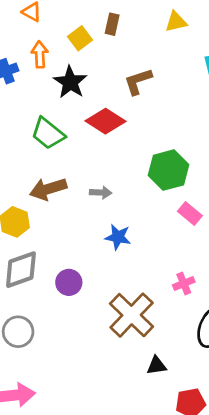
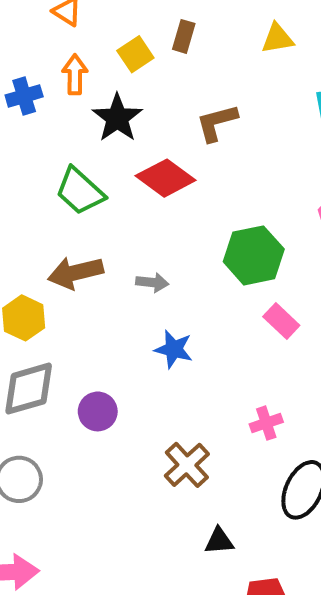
brown cross: (132, 315) -> (187, 465), size x0.7

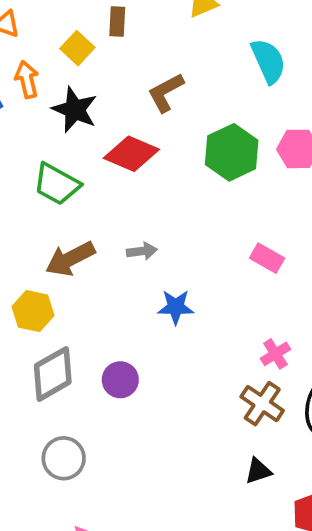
green hexagon: (254, 255) -> (232, 152), moved
brown cross: (187, 465) -> (262, 404), moved

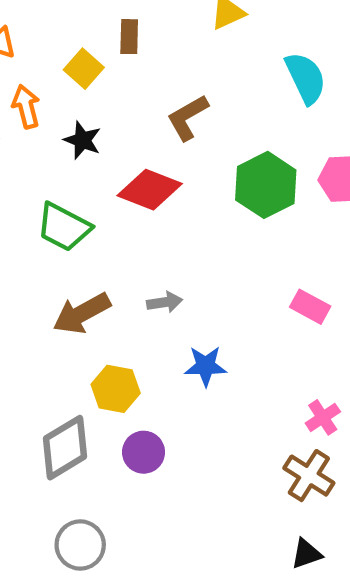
black star: (75, 110) -> (82, 140), size x0.7
yellow hexagon: (33, 311) -> (116, 389), moved

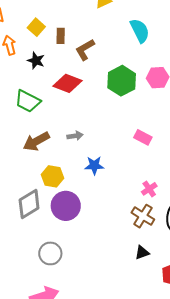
brown rectangle: (129, 37) -> (61, 36), moved
purple circle: (144, 452) -> (66, 206), size x1.5
gray circle: (80, 545) -> (50, 253), moved

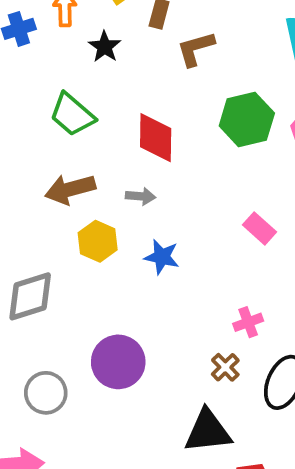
red diamond: (67, 83) -> (156, 138), moved, turned 56
yellow hexagon: (52, 176) -> (98, 241), moved
purple circle: (66, 206) -> (118, 362), moved
brown cross: (143, 216) -> (225, 367), size x0.7
black triangle: (142, 253) -> (208, 431), size x1.8

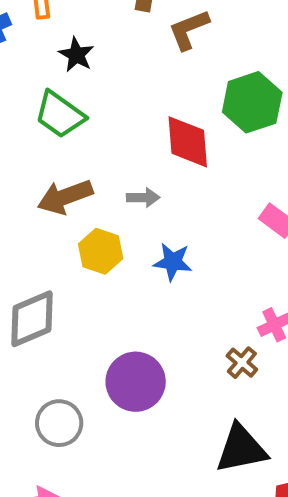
black star: (105, 47) -> (76, 55), moved
red diamond: (156, 138) -> (188, 142), moved
brown cross: (225, 367) -> (242, 363), moved

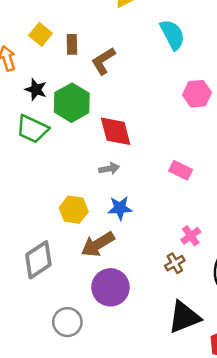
green hexagon: (252, 102) -> (72, 103), moved
brown arrow: (65, 197) -> (98, 244), moved
gray arrow: (143, 197) -> (109, 169), moved
brown cross: (242, 363) -> (175, 263), turned 30

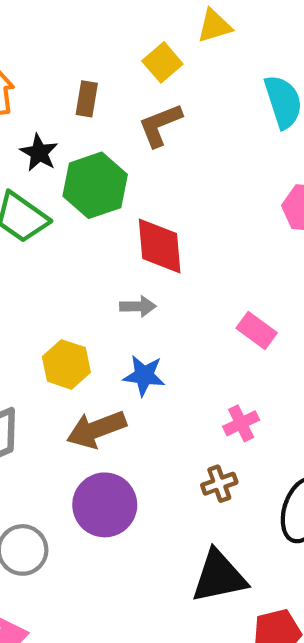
yellow square: (40, 34) -> (162, 62), moved
brown rectangle: (72, 44) -> (87, 99), moved
pink cross: (191, 236) -> (241, 423), moved

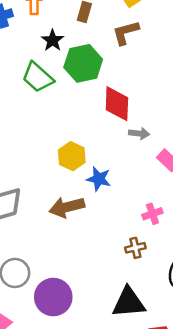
gray arrow: (138, 306) -> (139, 133), moved
yellow hexagon: (66, 364) -> (72, 156), moved
purple circle: (105, 505) -> (53, 297), moved

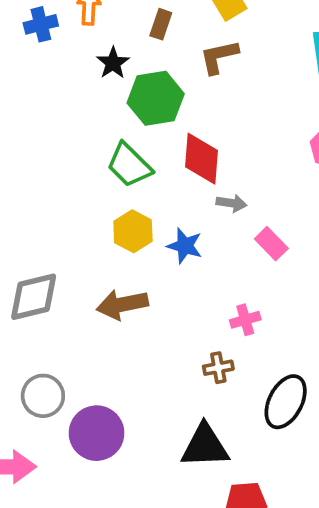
green trapezoid: (38, 77) -> (129, 165), moved
blue star: (99, 179) -> (185, 246), moved

